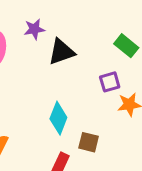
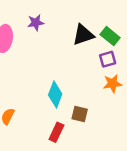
black triangle: (61, 52) -> (83, 35), moved
purple square: (110, 82) -> (108, 59), moved

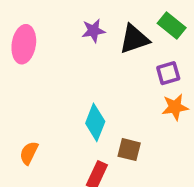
purple star: (36, 23) -> (93, 31), moved
green rectangle: (110, 36) -> (172, 26), moved

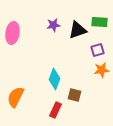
green rectangle: (172, 26) -> (100, 22), turned -35
orange semicircle: (29, 153) -> (16, 97), size x1.5

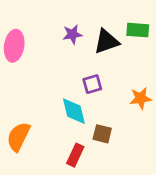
purple square: (98, 50) -> (92, 84), moved
cyan diamond: (54, 79) -> (74, 111), turned -35

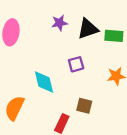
green rectangle: (138, 30) -> (114, 36), moved
cyan diamond: (74, 111) -> (44, 82), moved

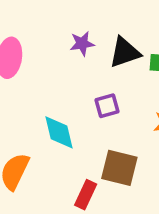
brown square: (84, 106) -> (119, 168), size x1.5

